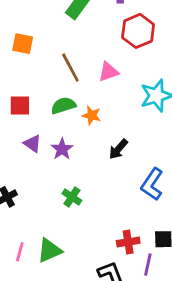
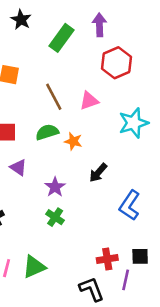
purple star: (62, 149) -> (55, 187), moved

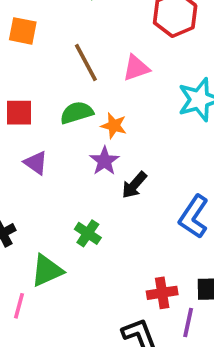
black arrow: (98, 173) -> (134, 185), moved
purple star: (55, 187) -> (105, 161), moved
green triangle: (34, 267) -> (47, 271), moved

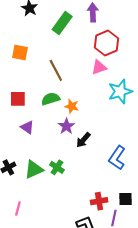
pink triangle: (136, 68) -> (99, 67), moved
green triangle: (47, 271) -> (34, 169), moved

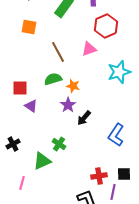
orange square: (20, 52) -> (29, 27), moved
pink triangle: (99, 67) -> (89, 49), moved
red square: (18, 99) -> (20, 88), moved
green triangle: (34, 169) -> (42, 161), moved

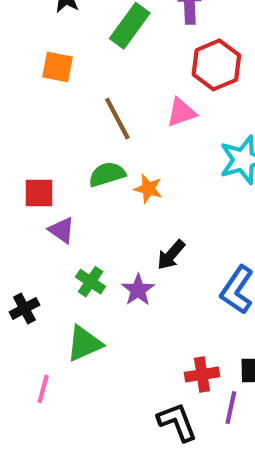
purple star: (68, 105) -> (138, 290), moved
green cross: (59, 144) -> (91, 282), moved

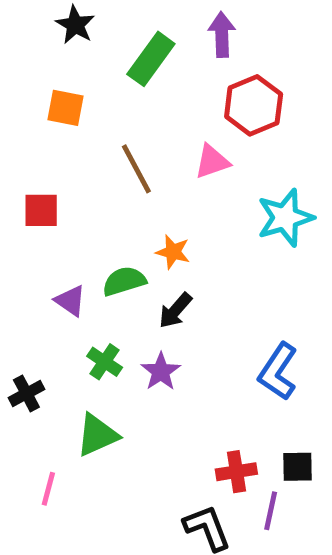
green semicircle: (107, 174) -> (124, 281), moved
red square: (39, 193) -> (41, 210), moved
black arrow: (171, 255) -> (175, 310), moved

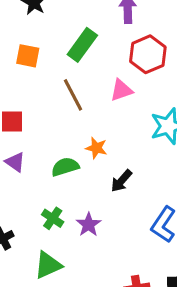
green rectangle: (151, 59) -> (82, 45), moved
purple triangle: (70, 301) -> (15, 162), moved
black arrow: (175, 310) -> (121, 181), moved

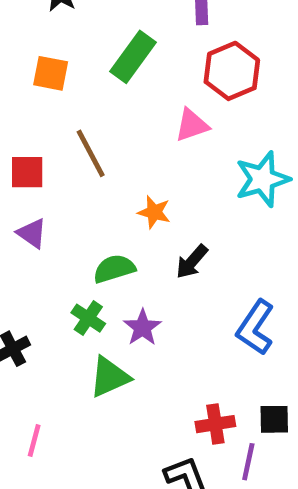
brown line: (73, 95) -> (91, 153), moved
green semicircle: (65, 167) -> (114, 269), moved
green triangle: (48, 265) -> (109, 377), moved

